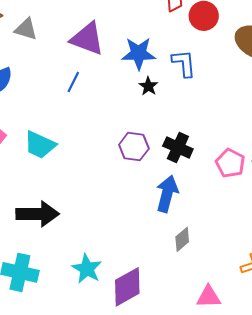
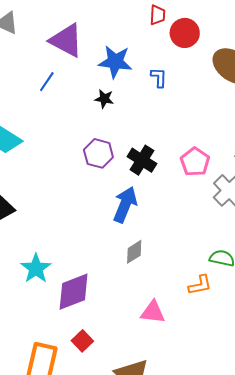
blue L-shape: (184, 63) -> (159, 77), size x0.7
black star: (148, 86) -> (104, 99), moved, turned -30
pink pentagon: (230, 163) -> (195, 162), moved

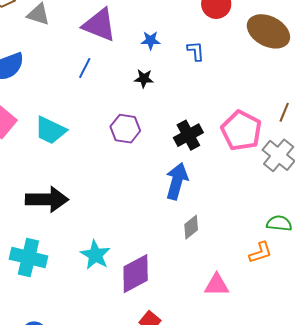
blue star: (115, 62) -> (151, 40), size x0.6
purple hexagon: (98, 153) -> (125, 129), moved
black cross: (142, 160) -> (188, 135), turned 36
pink pentagon: (195, 162) -> (241, 131), size x1.4

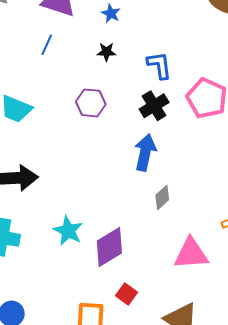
blue star: (151, 40) -> (111, 13), turned 30
blue L-shape: (196, 51) -> (159, 65), moved, size x1.4
pink triangle: (217, 285) -> (191, 254), size x1.4

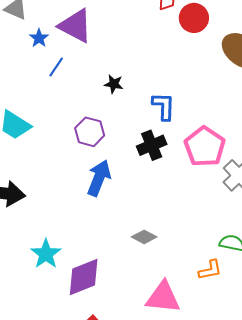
blue star: (111, 13) -> (39, 38), moved
blue arrow: (145, 152) -> (99, 178), moved
gray diamond: (162, 197) -> (144, 237), turned 60

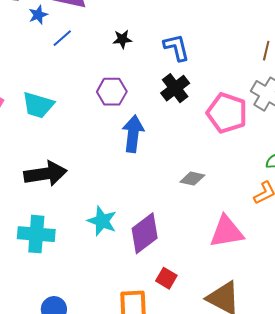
blue star: (39, 38) -> (38, 15), turned 30
blue line: (56, 67) -> (62, 38), turned 30
pink pentagon: (205, 147) -> (227, 113), moved

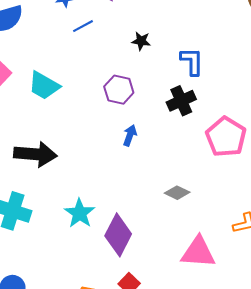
blue arrow: (133, 134) -> (130, 135), size x0.6
purple diamond: (145, 233) -> (118, 235), turned -39

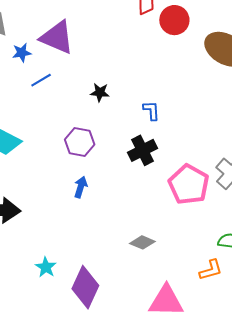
blue L-shape: (192, 61) -> (151, 111), size x0.7
blue arrow: (130, 135) -> (81, 187), moved
cyan star: (80, 213) -> (46, 267), size x0.7

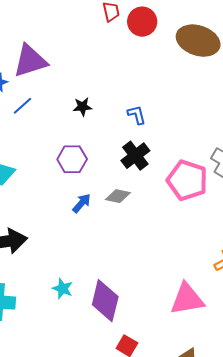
purple triangle: (57, 37) -> (30, 61), turned -30
blue arrow: (81, 187) -> (82, 203), turned 35
gray diamond: (142, 242) -> (118, 196), moved

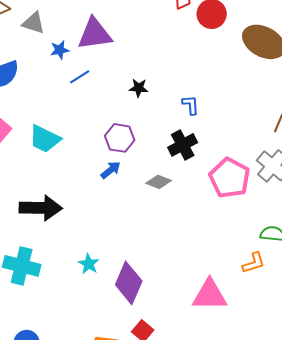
blue arrow: (82, 203) -> (111, 170), moved

